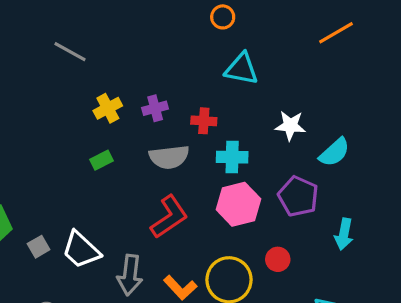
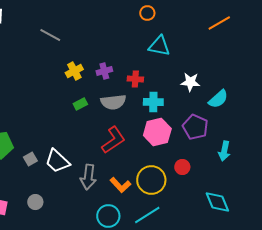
green rectangle: (102, 160) -> (80, 104), moved

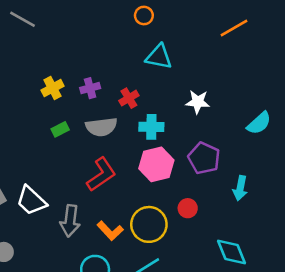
gray line: (50, 35) -> (23, 19), moved
red cross: (135, 79) -> (129, 98), turned -35
cyan semicircle: (218, 99) -> (259, 123), moved

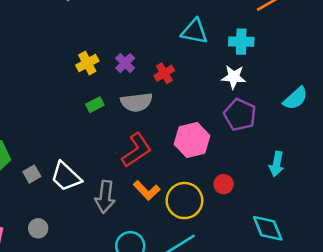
purple cross: (90, 88) -> (125, 63), turned -30
cyan cross: (151, 127) -> (241, 42), moved
purple pentagon: (204, 158) -> (240, 115), moved
orange L-shape: (110, 231) -> (147, 190), moved

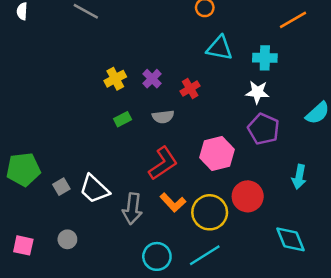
gray semicircle: (137, 102) -> (163, 117), size x0.7
red circle: (224, 184) -> (248, 196), size x1.6

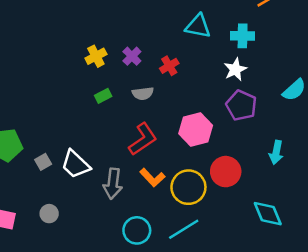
white star: (257, 92) -> (235, 69), turned -30

